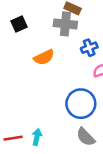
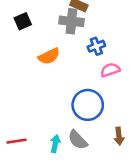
cyan arrow: (37, 137) -> (55, 144), moved
gray semicircle: (86, 137) -> (78, 140), moved

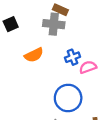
blue cross: (96, 46) -> (72, 57), moved

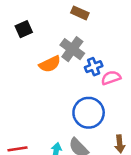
gray cross: (54, 24) -> (72, 49), moved, turned 30

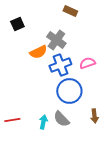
brown rectangle: (80, 13) -> (70, 11), moved
blue cross: (94, 67) -> (60, 65), moved, size x1.5

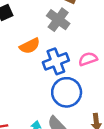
gray cross: (56, 40) -> (58, 20), moved

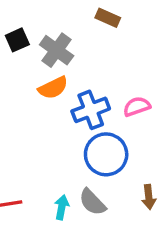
gray cross: (58, 20) -> (57, 50), moved

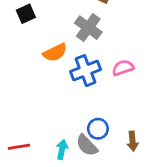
gray cross: (57, 50) -> (88, 28), moved
blue circle: (106, 154) -> (98, 129), moved, size x0.6

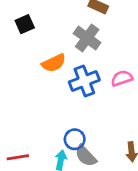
blue circle: (98, 129) -> (75, 139), moved

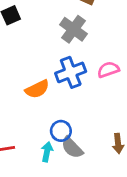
orange semicircle: (54, 63) -> (37, 89), moved

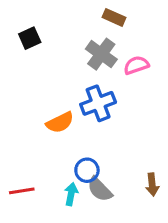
pink semicircle: (108, 70) -> (136, 65), moved

